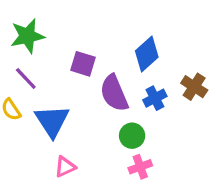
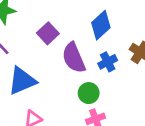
purple square: (83, 64) -> (48, 33), turned 30
blue triangle: (52, 121) -> (22, 81), turned 40

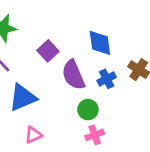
blue diamond: (101, 25) -> (100, 43), turned -56

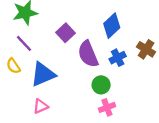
blue diamond: (100, 43) -> (112, 26), turned 55
pink triangle: (33, 135) -> (41, 106), moved

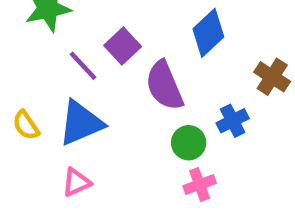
purple line: (24, 43) -> (83, 66), moved
blue cross: (118, 58) -> (233, 121), moved
yellow semicircle: (13, 66) -> (26, 125), moved

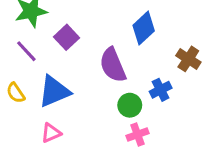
purple square: (123, 46) -> (67, 37), moved
purple line: (83, 66) -> (26, 51), moved

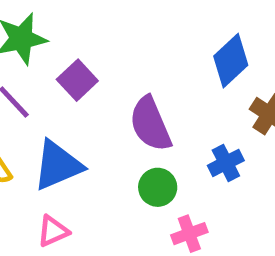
blue diamond: (144, 28) -> (231, 61), moved
green circle: (130, 105) -> (158, 187), moved

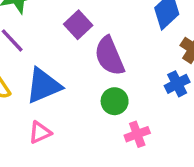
purple square: (77, 80) -> (78, 25), moved
blue cross: (226, 163) -> (177, 84), moved

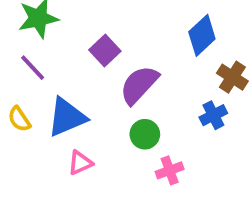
purple semicircle: (109, 56) -> (139, 85), turned 66
pink triangle: (40, 132) -> (80, 163), moved

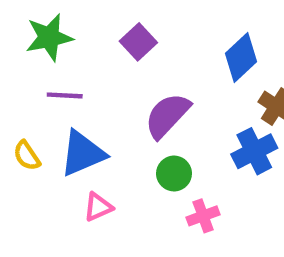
purple square: (105, 51) -> (138, 42), moved
purple line: (33, 68) -> (65, 95), moved, turned -44
blue cross: (213, 115) -> (254, 151), size x1.4

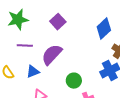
purple semicircle: (167, 115) -> (52, 55), moved
blue triangle: (83, 153) -> (33, 72), size x0.6

